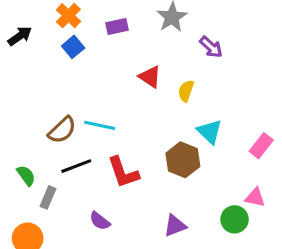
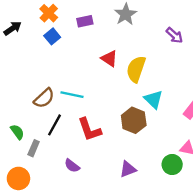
purple arrow: (211, 47) -> (174, 35), moved
yellow semicircle: (186, 91) -> (136, 69), size x1.6
black line: (76, 166) -> (55, 125), turned -40

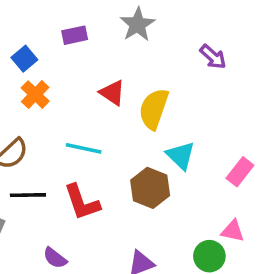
orange cross: (49, 13) -> (35, 95), moved
cyan line: (72, 95) -> (84, 148), moved
black line: (55, 125) -> (28, 195), turned 60

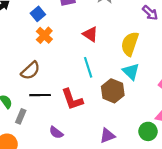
yellow semicircle: (154, 109) -> (130, 44), moved
cyan line: (84, 148) -> (88, 67), moved, turned 60

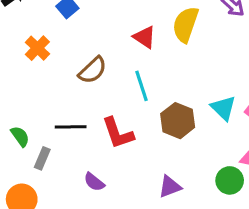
orange cross: (44, 35) -> (37, 48), moved
yellow semicircle: (130, 44) -> (186, 24), moved
brown semicircle: (30, 71) -> (93, 70), moved
cyan triangle: (131, 72) -> (223, 108), moved

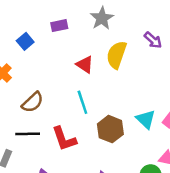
brown semicircle: (93, 70) -> (32, 102), moved

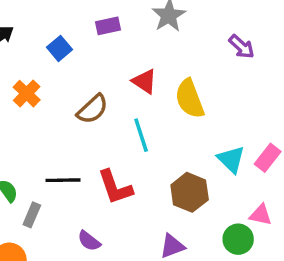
yellow semicircle: (116, 55) -> (190, 99), moved, turned -40
brown semicircle: (32, 102) -> (92, 109), moved
brown hexagon: (110, 129) -> (190, 192), moved

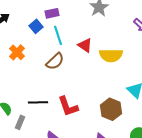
purple rectangle: (108, 26) -> (52, 13), moved
yellow semicircle: (190, 99) -> (111, 55), turned -70
cyan line: (141, 135) -> (58, 35), moved

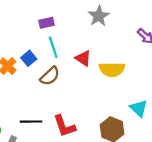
blue square: (36, 26) -> (29, 58), moved

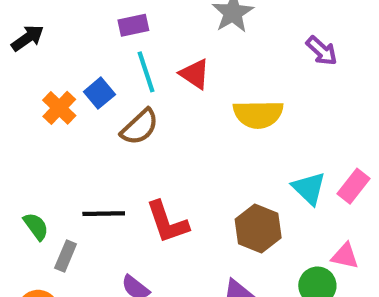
red triangle: (83, 58) -> (195, 74), moved

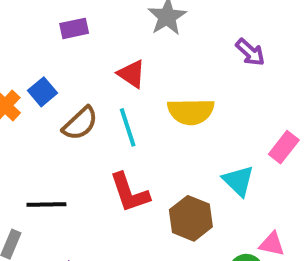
cyan line: (146, 72) -> (128, 127), moved
pink rectangle: (353, 186) -> (284, 147), moved
red L-shape: (167, 222) -> (130, 193), moved

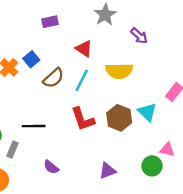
purple arrow: (250, 52) -> (139, 36), moved
cyan line: (128, 127) -> (82, 80), turned 45
brown hexagon: (191, 218) -> (119, 118), moved

